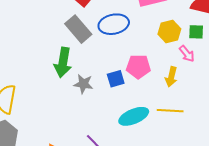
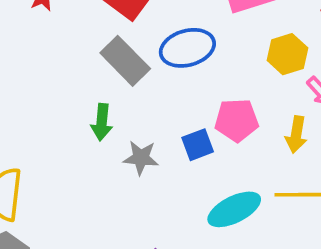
green arrow: (63, 62) -> (102, 122), size x0.7

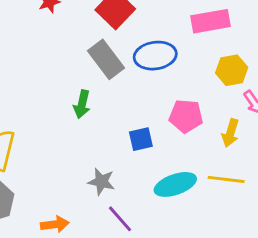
blue square: (198, 145) -> (141, 139), moved
gray star: (141, 158) -> (101, 182), moved

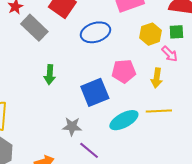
gray rectangle: (106, 59) -> (34, 28), moved
blue square: (141, 139) -> (95, 92), size x1.6

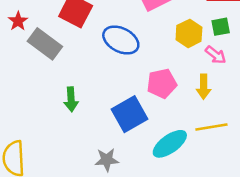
blue ellipse: (95, 32) -> (121, 40), turned 52

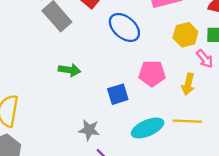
green arrow: (71, 99) -> (69, 70), turned -90
blue square: (129, 114) -> (118, 94), size x0.7

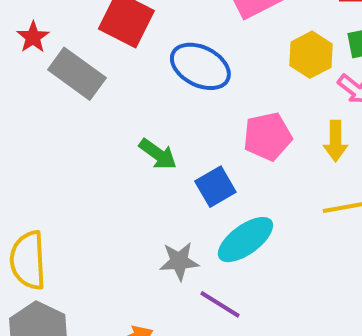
green arrow: (69, 70) -> (158, 154), moved, turned 40
cyan ellipse: (148, 128) -> (245, 240), moved

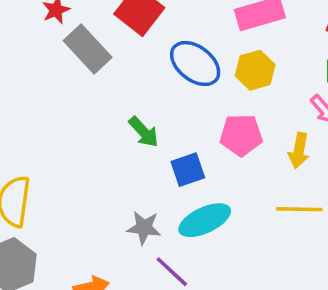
yellow hexagon: (311, 55) -> (255, 70), moved

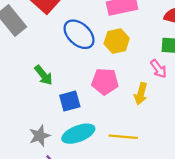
yellow line: (299, 209) -> (123, 137), moved
gray star: (144, 228) -> (40, 136), turned -30

